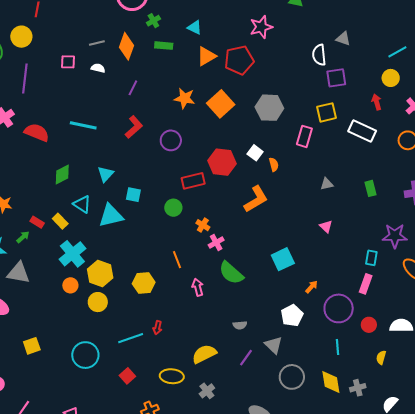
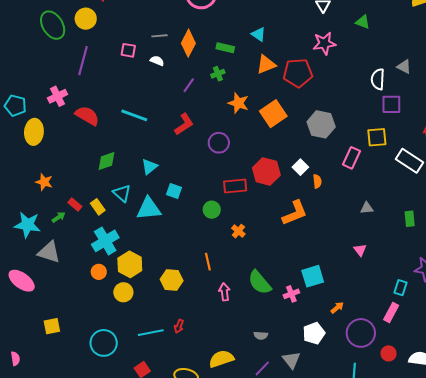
green cross: (153, 21) -> (218, 74), moved
pink cross: (216, 242) -> (291, 294), moved

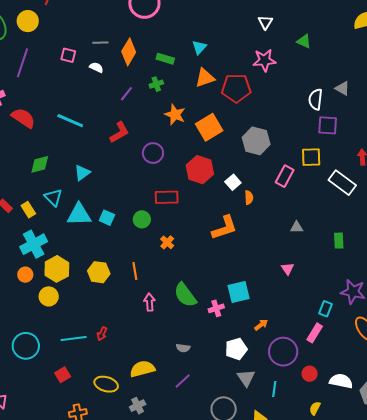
cyan triangle: (258, 34) -> (199, 47), turned 35
red hexagon: (266, 171) -> (200, 170), moved
cyan square: (174, 191) -> (107, 218), moved
yellow hexagon: (172, 280) -> (99, 272), moved
gray triangle: (291, 360) -> (246, 378), moved

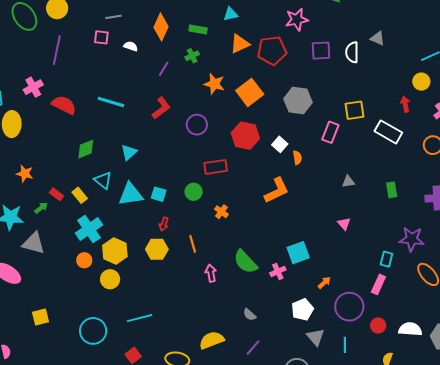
gray line: (100, 43) -> (114, 17), moved
cyan triangle: (199, 47) -> (230, 14), turned 42
purple square: (328, 125) -> (321, 51), moved
red arrow: (102, 334) -> (164, 224), moved
gray semicircle: (183, 348) -> (250, 315), turned 40

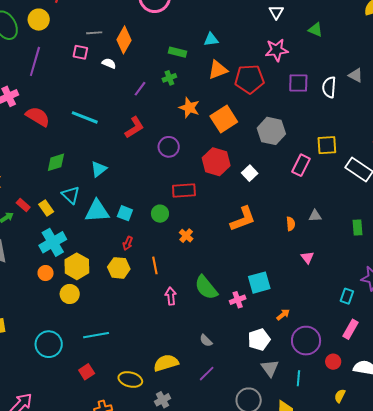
orange diamond: (161, 27) -> (124, 40), moved
orange semicircle: (297, 158) -> (291, 224), moved
pink rectangle: (378, 284) -> (350, 329), moved

